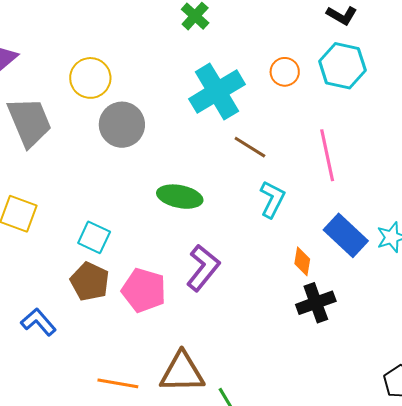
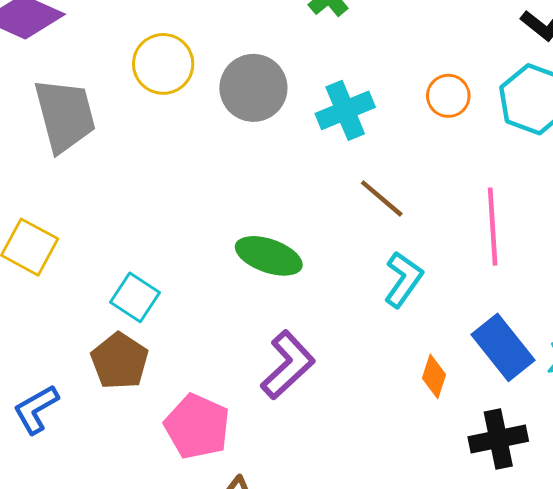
cyan cross: (217, 92) -> (345, 110), size x0.7
gray circle: (122, 125) -> (253, 88), moved
pink pentagon: (144, 290) -> (197, 426), moved
black cross: (316, 303) -> (498, 439), moved
blue L-shape: (38, 322) -> (36, 409), turned -87

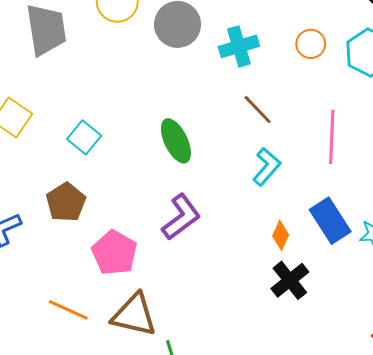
green ellipse: (269, 256) -> (176, 141), turned 39
cyan square: (135, 297) -> (84, 137), moved
black cross: (498, 439) -> (290, 280), moved, turned -33

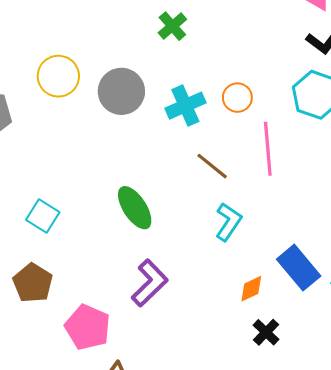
orange circle: (311, 44) -> (237, 98), moved
pink line: (332, 137) -> (268, 149), moved
orange diamond: (281, 235) -> (251, 289), turned 48
black cross: (290, 280) -> (266, 332), size x0.7

